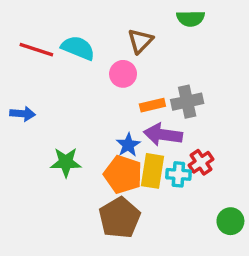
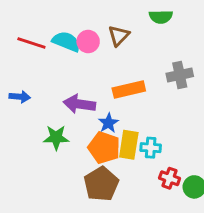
pink circle: (123, 74) -> (88, 42), moved
gray cross: (187, 102) -> (180, 75), moved
orange rectangle: (152, 105) -> (129, 90), size x1.5
purple arrow: (163, 135) -> (79, 104), moved
red cross: (201, 162) -> (170, 178), moved, turned -36

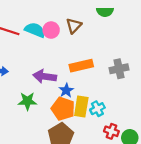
gray cross: (180, 75) -> (119, 69), moved
cyan cross: (151, 148) -> (97, 109), turned -32

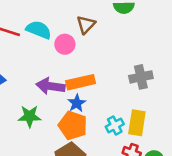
pink circle: (51, 30) -> (65, 44), moved
orange rectangle: (81, 66) -> (81, 82), moved
yellow rectangle: (81, 107) -> (137, 123), moved

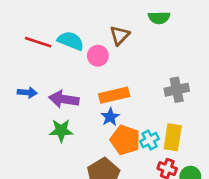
purple arrow: (50, 86) -> (64, 99), moved
orange pentagon: (73, 125) -> (125, 140), moved

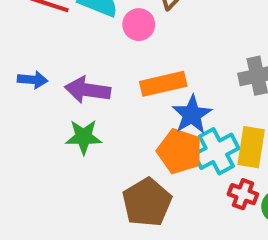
blue star: (110, 117) -> (192, 114), moved, size x1.4
cyan cross: (150, 140) -> (216, 151), size x1.5

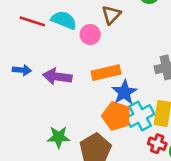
green star: (84, 137) -> (59, 137), moved

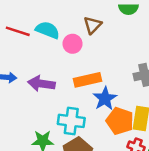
orange pentagon: (116, 116) -> (120, 121), moved
cyan cross: (140, 116) -> (71, 121), moved, turned 35

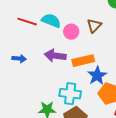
brown triangle: (92, 25) -> (94, 26), moved
purple arrow: (41, 84) -> (55, 56), moved

